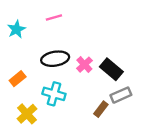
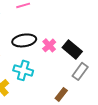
gray rectangle: (121, 95) -> (80, 71), turned -30
brown rectangle: (101, 109) -> (61, 94), moved

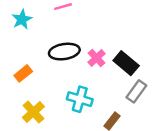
cyan cross: (23, 70) -> (80, 99), moved

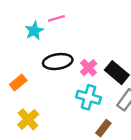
cyan star: (22, 19) -> (34, 31), moved
cyan cross: (80, 99) -> (89, 97), moved

